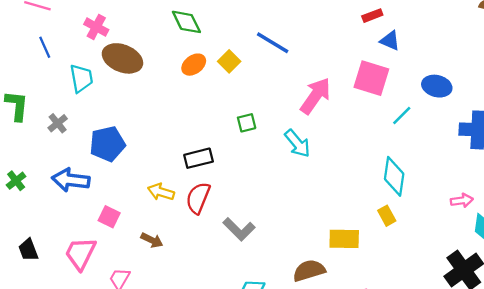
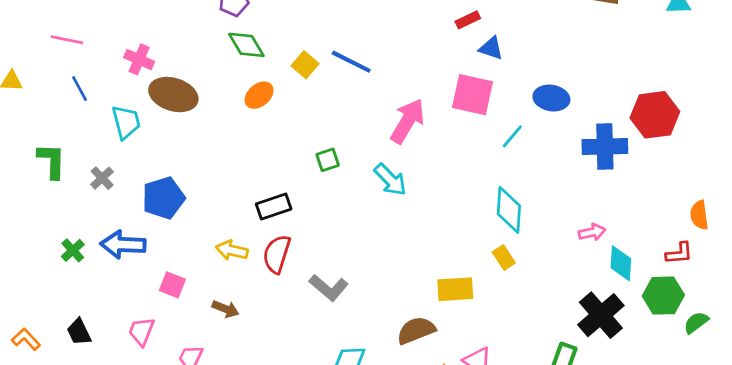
yellow square: (229, 61) -> (305, 65), moved
green cross: (16, 181) -> (73, 250), moved
pink trapezoid: (80, 253) -> (141, 331), size x0.7

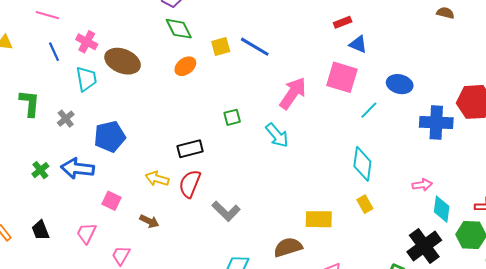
pink cross: (139, 59) -> (87, 42), moved
yellow square: (305, 65) -> (221, 46), turned 30
yellow rectangle: (504, 258) -> (365, 204), moved

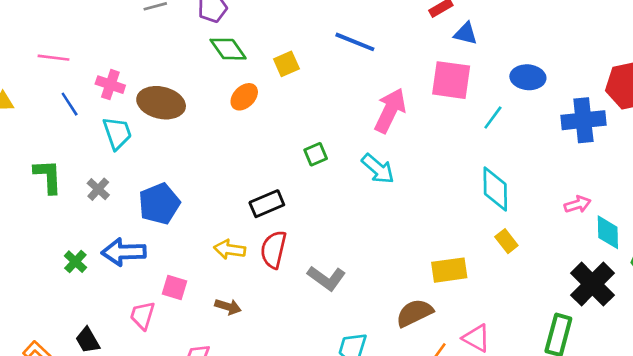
blue line: (255, 47) -> (355, 42), moved
pink trapezoid: (86, 233) -> (142, 315), moved

